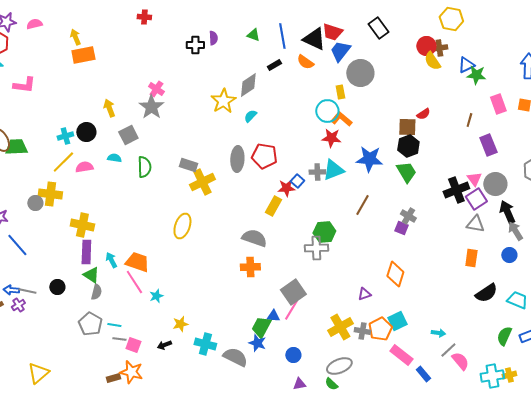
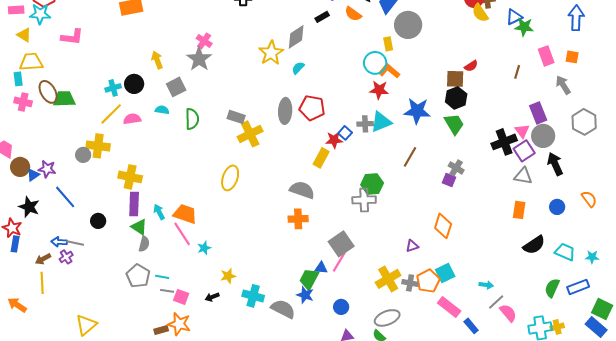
purple rectangle: (488, 145) -> (538, 113), moved
gray arrow: (515, 231) -> (563, 85), moved
black circle: (57, 287) -> (98, 221), moved

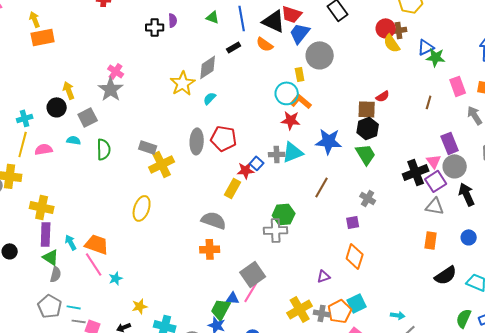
black circle: (134, 84) -> (57, 107), moved
yellow line: (111, 114) -> (23, 144), turned -30
purple square: (449, 180) -> (353, 222), moved, turned -32

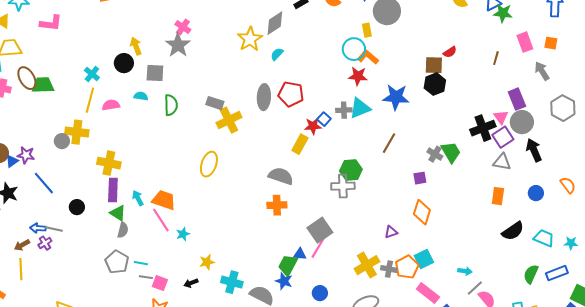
gray square: (88, 117) -> (155, 73), turned 30
cyan cross: (25, 118) -> (92, 74), turned -35
green trapezoid: (366, 154) -> (451, 152), moved

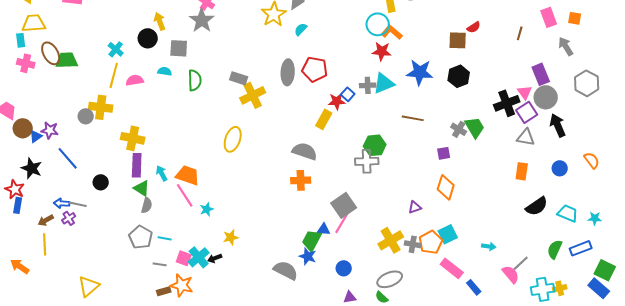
black hexagon: (435, 84) -> (459, 76), moved
brown line: (389, 143) -> (413, 118), turned 70
gray line: (146, 277) -> (160, 264), moved
cyan cross: (232, 282) -> (199, 257), moved, turned 35
gray line: (475, 288) -> (521, 263), moved

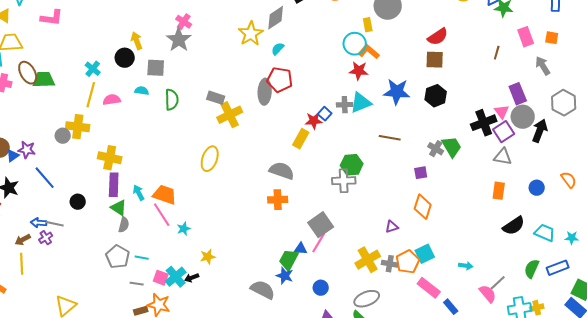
red semicircle: (474, 27) -> (438, 37), moved, size x1.5
red pentagon: (315, 69) -> (280, 80), moved
black arrow: (558, 125) -> (540, 131), moved, turned 45

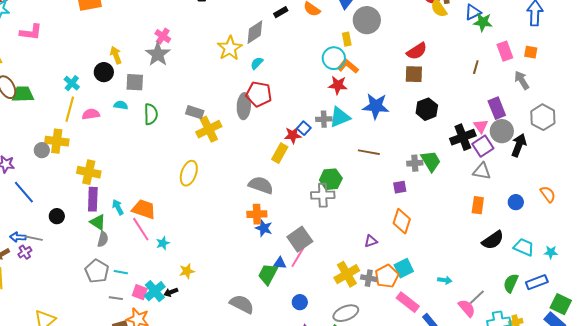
black hexagon: (436, 96) -> (427, 109), moved
gray cross: (436, 149) -> (415, 163), turned -35
blue star: (285, 276) -> (264, 228), moved

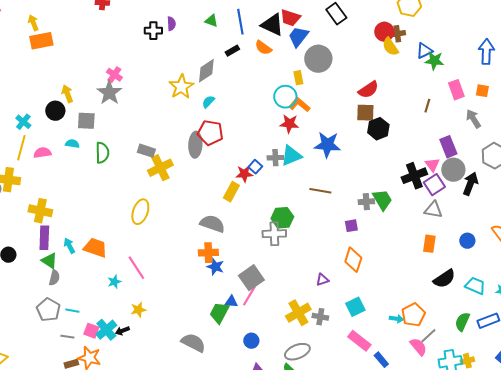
black hexagon: (427, 109) -> (378, 129), moved
pink line: (141, 229) -> (136, 268), moved
orange pentagon: (387, 276) -> (413, 315), moved

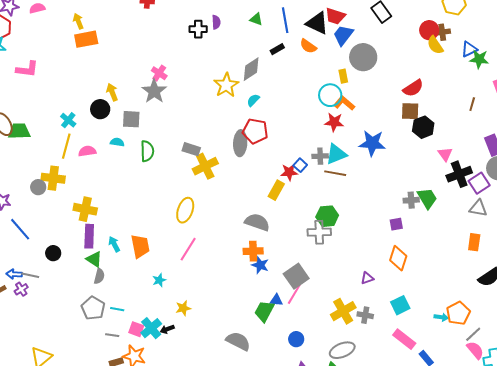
pink triangle: (432, 165) -> (445, 154), moved
brown line: (320, 191) -> (335, 173), moved
orange trapezoid: (95, 248) -> (140, 246), turned 60
pink line: (136, 268) -> (188, 249), moved, turned 65
pink semicircle: (418, 347) -> (475, 350), moved

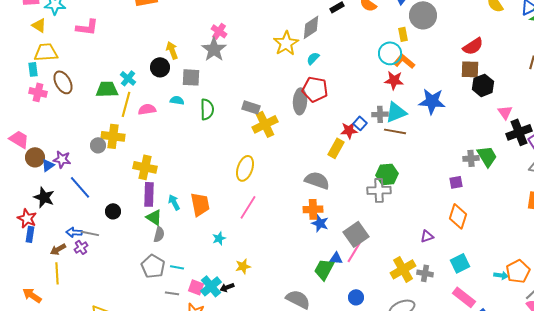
green trapezoid: (19, 131) -> (107, 89), moved

